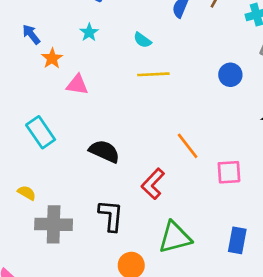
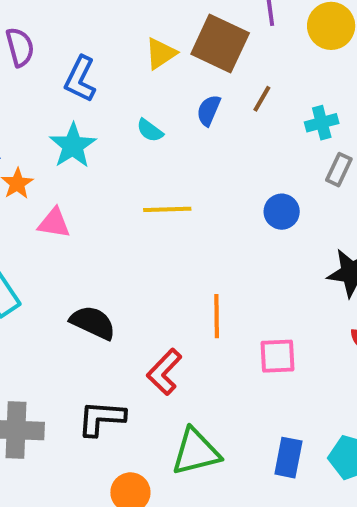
cyan star: (89, 32) -> (73, 146), size x1.6
cyan semicircle: (142, 40) -> (150, 130), moved
orange line: (188, 146) -> (217, 316), turned 36
black L-shape: (111, 216) -> (101, 418), turned -92

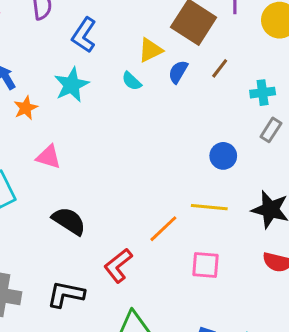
yellow triangle: (161, 54) -> (150, 50), moved
yellow line: (167, 209) -> (209, 207), moved
pink triangle: (54, 223) -> (49, 157), moved
orange line: (217, 316) -> (163, 229), turned 40

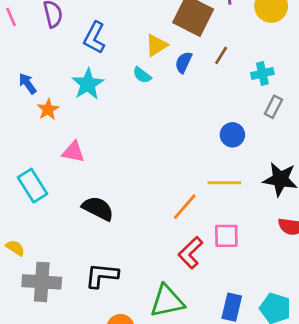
red L-shape: (118, 266) -> (191, 253), moved

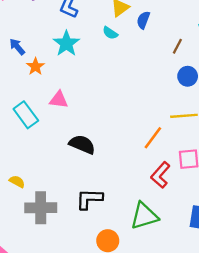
brown line: (221, 55) -> (177, 46), moved
cyan rectangle: (33, 186) -> (26, 115), moved

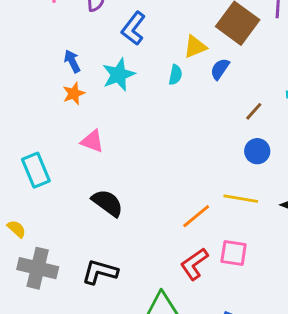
cyan semicircle: (110, 33) -> (175, 75), turned -126
blue arrow: (17, 47) -> (72, 61), moved
cyan rectangle: (26, 115) -> (36, 170), moved

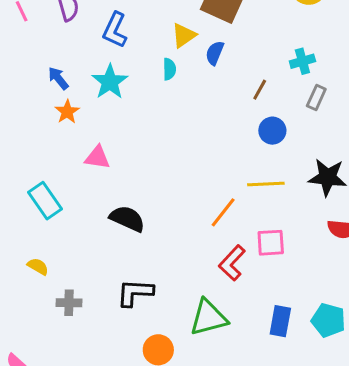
gray cross: (38, 268) -> (69, 303), size x0.6

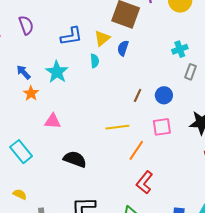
blue L-shape: (115, 30) -> (71, 36), moved, turned -120
brown line: (260, 90) -> (138, 95), moved
yellow line: (266, 184) -> (117, 127), moved
pink square: (271, 243) -> (162, 127), moved

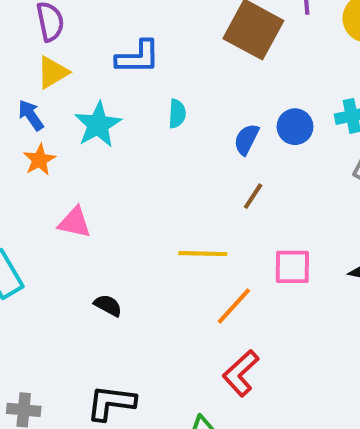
yellow triangle: (102, 38) -> (53, 72), moved
blue semicircle: (123, 48) -> (246, 139), moved
blue circle: (164, 95) -> (295, 127), moved
black semicircle: (75, 159) -> (108, 305), size x0.6

